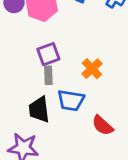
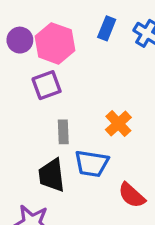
purple square: (48, 54) -> (47, 85), moved

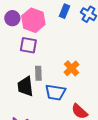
purple square: (47, 85) -> (28, 45), turned 30
black trapezoid: (52, 175) -> (25, 86), moved

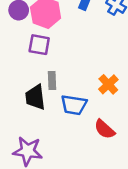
orange cross: (71, 68) -> (108, 84), moved

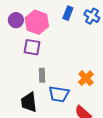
black trapezoid: (35, 97) -> (29, 102), moved

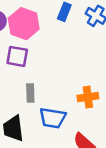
orange cross: (86, 78) -> (88, 97), turned 35

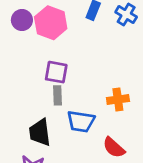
purple square: (17, 56) -> (56, 72), moved

